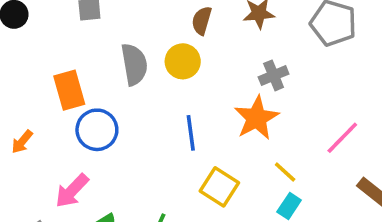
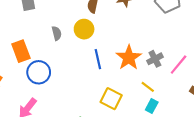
gray semicircle: (134, 64) -> (57, 33), size x0.6
gray cross: (274, 75) -> (155, 59), moved
blue line: (191, 133) -> (98, 59), moved

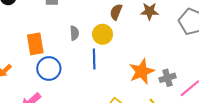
blue line: (98, 59) -> (94, 59), moved

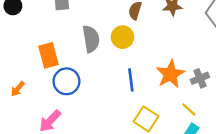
gray semicircle: (74, 33) -> (91, 39), size x1.6
blue line: (94, 59) -> (131, 80), moved

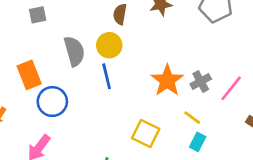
blue line: (131, 80) -> (107, 76), moved

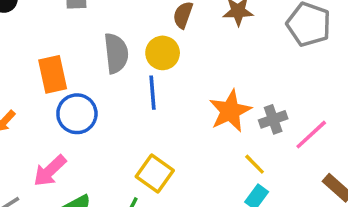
yellow square: (146, 133) -> (155, 173), moved

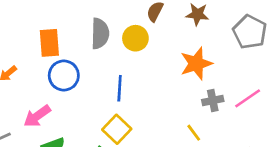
blue line: (153, 93) -> (120, 88), moved
orange star: (230, 111) -> (196, 64), moved
pink line: (311, 135) -> (248, 98), moved

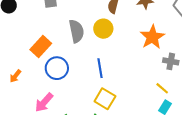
orange rectangle: (49, 43) -> (41, 47), turned 60
gray cross: (213, 100) -> (171, 61), turned 35

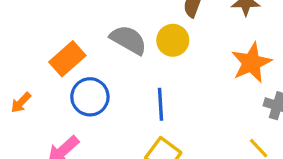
gray semicircle: (76, 31) -> (128, 40), turned -55

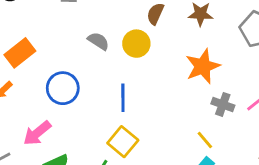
gray semicircle: (128, 40) -> (98, 41), size x0.7
orange rectangle: (67, 59) -> (20, 53), moved

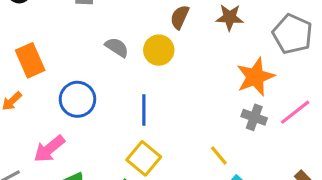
orange rectangle: (20, 53) -> (30, 60), turned -76
orange star: (203, 66) -> (255, 77), moved
yellow line: (205, 140) -> (219, 155), moved

